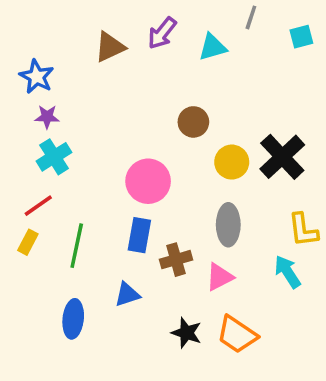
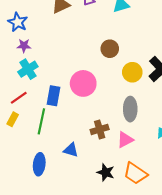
blue rectangle: (139, 235) -> (54, 96), moved
blue triangle: (127, 294) -> (71, 150), turned 35

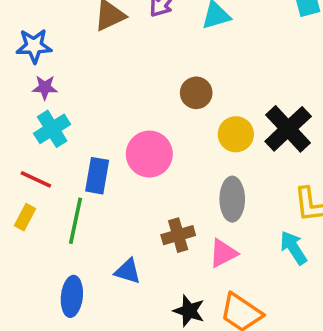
blue star: (18, 22) -> (34, 46), turned -30
red line: (19, 98) -> (36, 179), turned 60

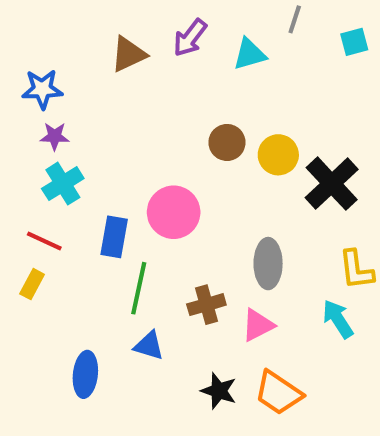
yellow circle: (236, 134) -> (278, 155), moved
green line: (75, 221) -> (139, 288), moved

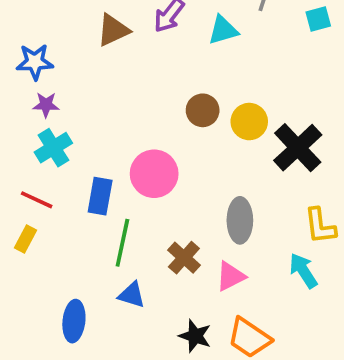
brown cross: (206, 305) -> (184, 258), turned -32

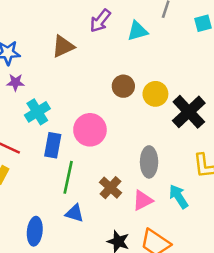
brown triangle: (113, 30) -> (63, 46), moved
cyan cross: (53, 148) -> (37, 112), moved
cyan arrow: (303, 271) -> (179, 197), moved

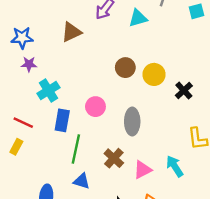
black cross: (189, 112) -> (184, 91), size x0.6
pink circle: (90, 130) -> (95, 107), size x0.7
gray ellipse: (149, 162) -> (132, 121), moved

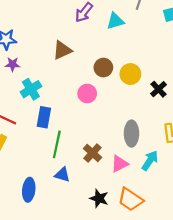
brown triangle: (71, 32) -> (62, 50), moved
pink circle: (95, 107) -> (87, 93), moved
gray ellipse: (132, 121) -> (131, 134), moved
cyan arrow: (175, 166) -> (150, 161), turned 66

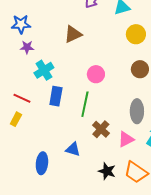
brown circle: (103, 68) -> (140, 69), moved
yellow circle: (130, 74) -> (136, 34), moved
green line: (57, 144) -> (85, 104), moved

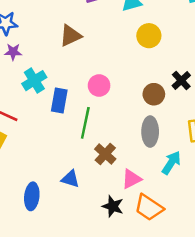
brown circle: (140, 69) -> (154, 94), moved
blue rectangle: (56, 96) -> (59, 100), moved
pink triangle: (126, 139) -> (131, 179), moved

